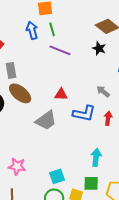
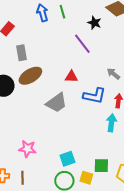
black star: (99, 48) -> (94, 23), moved
purple line: (60, 50) -> (82, 44), moved, turned 30
brown ellipse: (20, 93) -> (30, 76), turned -70
cyan arrow: (96, 157) -> (111, 123), moved

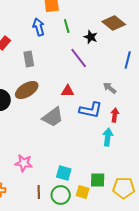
green line: (62, 12) -> (67, 26), moved
gray rectangle: (21, 53) -> (29, 59), moved
cyan square: (67, 159) -> (64, 173), turned 35
brown line: (22, 178) -> (39, 192), moved

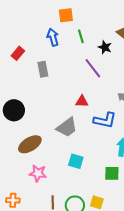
brown ellipse: (27, 90) -> (30, 144), moved
cyan square: (64, 173) -> (76, 161), moved
green square: (98, 180) -> (112, 173), moved

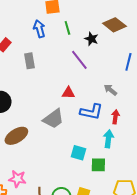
cyan square: (76, 161) -> (78, 153), moved
pink star: (38, 173) -> (17, 179), moved

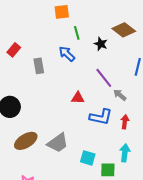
blue arrow: (39, 29) -> (67, 54), moved, turned -30
purple line: (79, 60) -> (104, 78), moved
gray trapezoid: (53, 119) -> (58, 143), moved
cyan arrow: (108, 139) -> (125, 153), moved

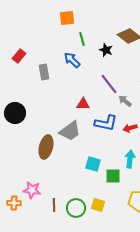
red arrow: (125, 122) -> (130, 128), turned -112
brown ellipse: (26, 141) -> (46, 147), moved, turned -45
gray trapezoid: (58, 143) -> (70, 131), moved

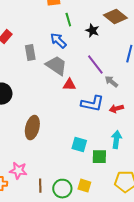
gray trapezoid: (70, 131) -> (56, 66), moved, turned -110

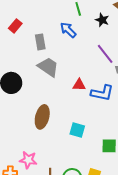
gray trapezoid: (56, 66) -> (48, 67), moved
red triangle: (69, 85) -> (79, 85), moved
cyan square: (79, 145) -> (77, 130), moved

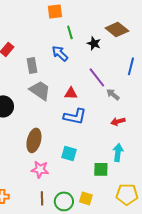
red triangle: (79, 85) -> (71, 93), moved
blue L-shape: (102, 93) -> (75, 116), moved
pink star: (28, 160) -> (40, 169), moved

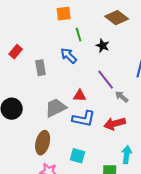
brown diamond: (117, 29) -> (117, 18), moved
gray trapezoid: (40, 90) -> (56, 108), moved, turned -60
red arrow: (118, 121) -> (115, 124), moved, size x1.5

